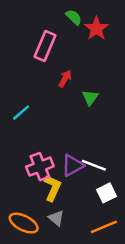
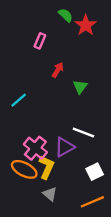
pink rectangle: (45, 46) -> (40, 41), size x0.6
white line: (94, 165) -> (83, 133), moved
pink cross: (40, 167) -> (35, 148), turned -30
orange ellipse: (24, 223) -> (24, 169), moved

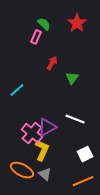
green semicircle: (66, 15) -> (44, 24), moved
purple triangle: (64, 147) -> (47, 127), moved
orange ellipse: (24, 169) -> (22, 170), moved

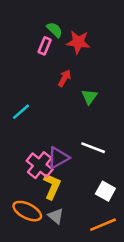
red star: (77, 23) -> (78, 42), moved, turned -30
white square: (85, 154) -> (105, 191), turned -35

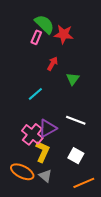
green semicircle: (55, 30) -> (44, 24), size x1.5
cyan line: (21, 112) -> (35, 94), moved
white square: (105, 191) -> (76, 156), moved

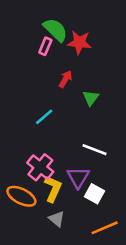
purple triangle: (47, 128) -> (78, 177), moved, turned -30
orange ellipse: (22, 172) -> (21, 196), moved

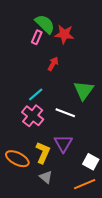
green triangle: (91, 98) -> (84, 90), moved, size x1.5
white line: (95, 150) -> (65, 113), moved
pink cross: (40, 167) -> (33, 116), moved
white square: (95, 194) -> (91, 162), moved

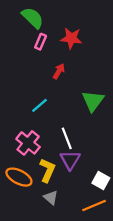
green semicircle: (45, 24) -> (33, 18), moved
white line: (65, 113) -> (67, 138), moved, turned 48
pink cross: (33, 116) -> (28, 143), moved

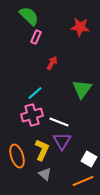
red star: (71, 38) -> (80, 27), moved
white line: (67, 138) -> (59, 122), turned -48
pink cross: (28, 143) -> (32, 115), moved, turned 35
orange ellipse: (19, 177) -> (17, 156), turned 45

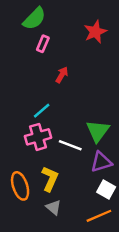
green semicircle: (29, 16) -> (34, 19), turned 90
red star: (80, 27) -> (95, 32), turned -30
green triangle: (82, 89) -> (98, 131), moved
purple triangle: (62, 141) -> (101, 162), moved, turned 42

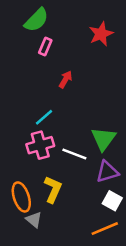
gray triangle: (54, 207) -> (34, 220), moved

